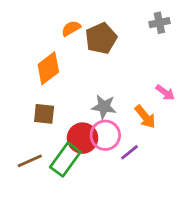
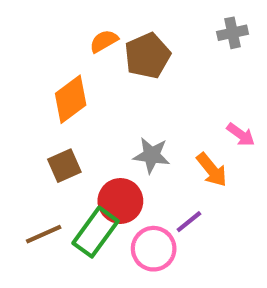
brown square: (44, 114) -> (64, 166), turned -30
pink circle: (105, 135) -> (154, 249), moved

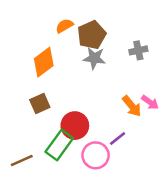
gray cross: (232, 33) -> (138, 50), moved
pink arrow: (241, 135) -> (150, 102), moved
gray star: (152, 155) -> (94, 58), moved
brown line: (44, 234) -> (22, 161), moved

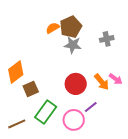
orange semicircle: (64, 26) -> (53, 28), moved
orange diamond: (44, 62) -> (16, 72), moved
brown square: (40, 104) -> (31, 89), moved
red circle: (75, 126) -> (76, 84), moved

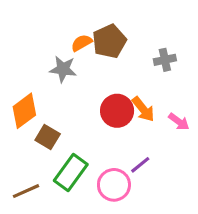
gray star: (73, 45) -> (63, 69), moved
orange arrow: (102, 82) -> (143, 109), moved
red circle: (76, 84) -> (117, 111), moved
brown square: (31, 89) -> (48, 137), turned -35

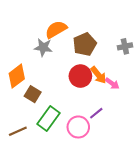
brown pentagon: (109, 41) -> (85, 44), moved
orange semicircle: (82, 43) -> (56, 29), size x1.5
gray cross: (165, 60) -> (125, 46), moved
pink arrow: (179, 122) -> (112, 84), moved

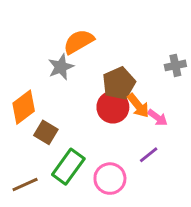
brown pentagon: (85, 44) -> (119, 83), moved
gray star: (43, 47) -> (61, 67), turned -30
purple line: (96, 113) -> (149, 155), moved

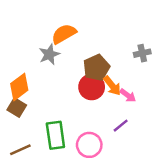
brown square: (46, 132) -> (17, 107), moved
green rectangle: (68, 167) -> (55, 135), turned -44

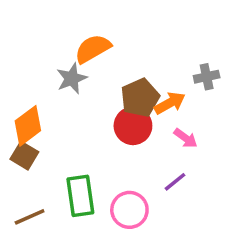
orange arrow: (112, 86) -> (170, 103), moved, turned -80

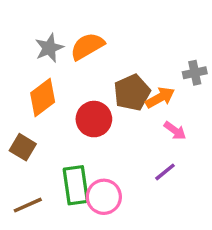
gray star: (72, 78) -> (49, 48), moved
orange diamond: (28, 126) -> (43, 98), moved
red circle: (133, 126) -> (94, 119), moved
pink circle: (129, 210) -> (104, 197), moved

